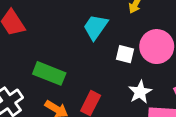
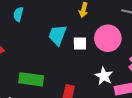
white square: (125, 54) -> (80, 43), moved

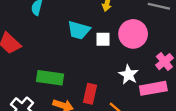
cyan trapezoid: (57, 35) -> (79, 30), turned -95

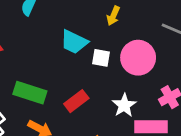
red rectangle: (90, 94) -> (76, 101), moved, turned 30

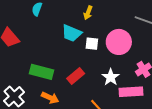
yellow arrow: (113, 16) -> (88, 13), moved

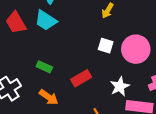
cyan trapezoid: (72, 33) -> (46, 20), moved
green rectangle: (41, 72) -> (44, 67), size x0.6

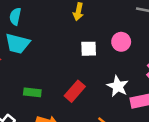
pink circle: (136, 49) -> (121, 42), size x0.6

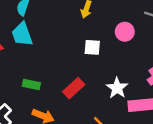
pink circle: (121, 42) -> (125, 32), moved
cyan trapezoid: (17, 44) -> (22, 34), turned 50

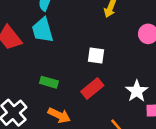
white square: (92, 47) -> (96, 55), moved

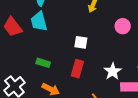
red rectangle: (92, 89) -> (77, 69), turned -36

